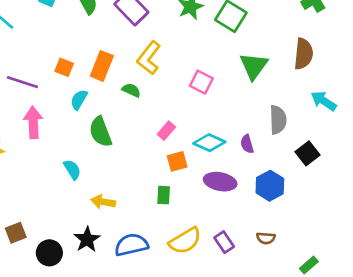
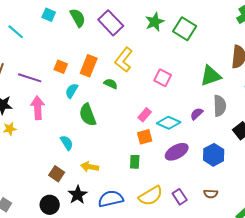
green triangle: (254, 66) -> (211, 76), moved, turned 35
pink rectangle: (166, 131) -> (145, 115), moved
purple semicircle: (247, 144) -> (197, 114), moved, turned 64
purple ellipse: (220, 182) -> (177, 152), turned -40
brown square: (16, 233) -> (57, 174), moved, turned -35

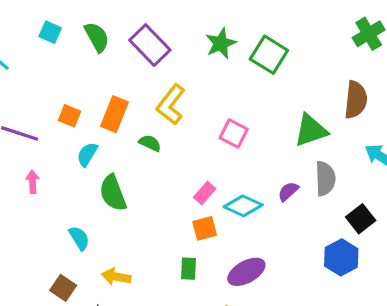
pink arrow: (38, 108) -> (32, 182), size x0.6
purple ellipse: (177, 152) -> (246, 272), moved
blue hexagon: (214, 155) -> (341, 257), moved

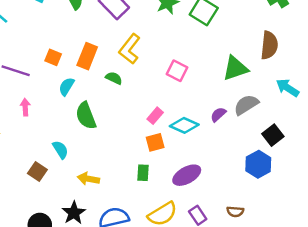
gray semicircle: (325, 179) -> (246, 105), turned -120
brown square: (63, 288) -> (37, 172), moved

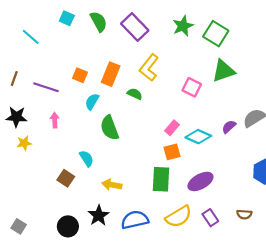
green triangle: (235, 68) -> (223, 71), moved
green rectangle: (143, 173) -> (161, 179), size x1.6

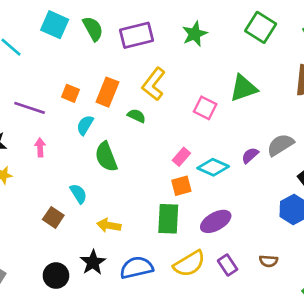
cyan square: (67, 18) -> (55, 25), size x1.5
purple rectangle: (135, 27) -> (137, 35), turned -60
green square: (216, 34) -> (261, 27), moved

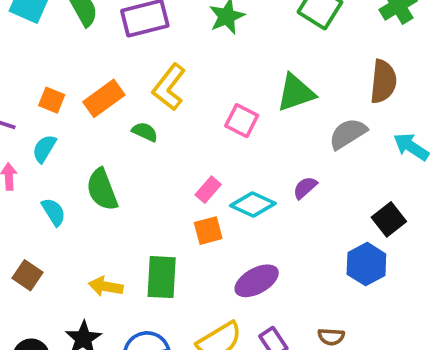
orange rectangle: (107, 92) -> (104, 98), turned 32
cyan semicircle: (85, 125) -> (44, 149), moved
gray semicircle: (280, 145) -> (348, 134), moved
cyan semicircle: (78, 194) -> (54, 212), moved
green rectangle: (168, 219) -> (162, 277), moved

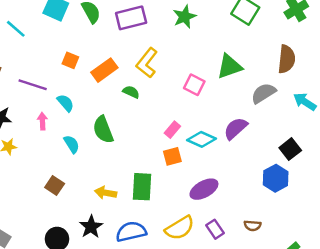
orange square: (52, 100) -> (70, 60), moved
cyan semicircle: (44, 149) -> (66, 103), turned 108
purple semicircle: (305, 188) -> (236, 128), size x1.5

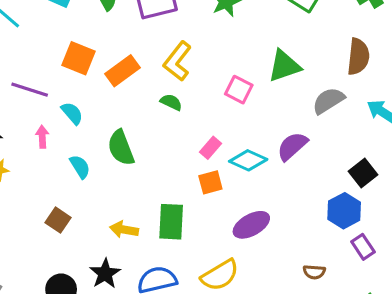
orange square: (70, 60) -> (78, 58), size x1.5
green semicircle: (131, 92) -> (171, 102), moved
purple rectangle: (215, 229) -> (363, 247), moved

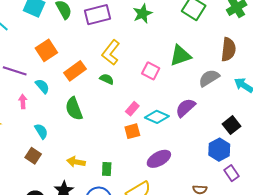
orange square: (78, 58) -> (46, 50), turned 35
orange rectangle: (122, 71) -> (75, 71), moved
cyan semicircle: (80, 167) -> (41, 131), moved
green rectangle: (171, 222) -> (107, 169), moved, size x0.6

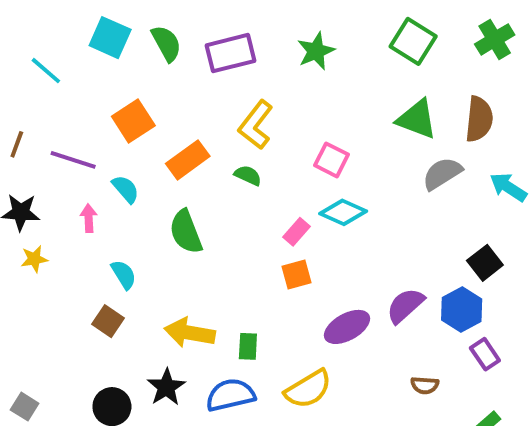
green triangle: (180, 56) -> (417, 119), moved, turned 40
purple semicircle: (185, 108) -> (405, 306), moved
cyan diamond: (157, 117) -> (343, 212), moved
yellow arrow: (76, 162) -> (190, 333), size x1.4

